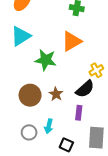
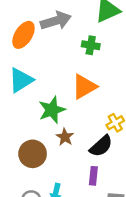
green star: (46, 60) -> (52, 110), turned -30
brown star: (56, 94) -> (65, 137), moved

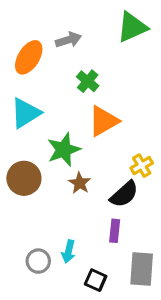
gray arrow: (56, 21) -> (68, 40), size x0.7
green cross: (91, 45) -> (88, 81), moved, turned 30
brown circle: (33, 154) -> (24, 178), moved

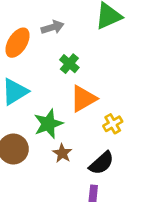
yellow cross: (142, 166) -> (113, 124), moved

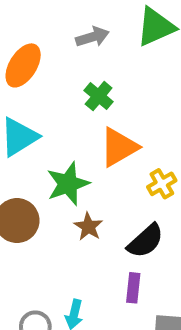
gray arrow: (53, 27) -> (92, 37), moved

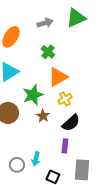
yellow cross: (162, 184) -> (65, 99), moved

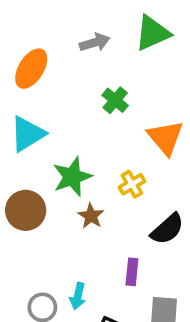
green cross: (48, 52) -> (115, 100), moved
orange triangle: (58, 77) -> (166, 138), moved, turned -40
black semicircle: (71, 123) -> (167, 229), moved

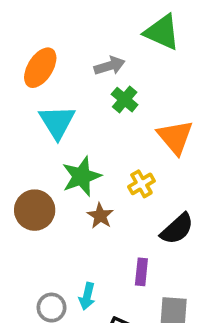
green triangle: (152, 33) -> (162, 32), turned 48
gray arrow: (95, 42) -> (110, 66), moved
cyan triangle: (27, 134) -> (57, 122), moved, turned -30

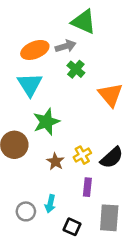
green triangle: (162, 32) -> (84, 22), moved
orange ellipse: (40, 68) -> (35, 50), moved, turned 36
yellow cross: (141, 184) -> (82, 155), moved
brown star: (100, 216) -> (55, 161), moved

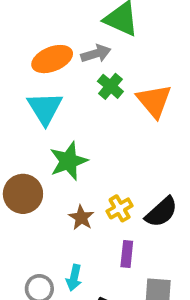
orange triangle: (110, 95) -> (154, 101), moved

